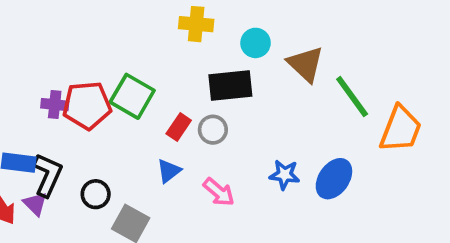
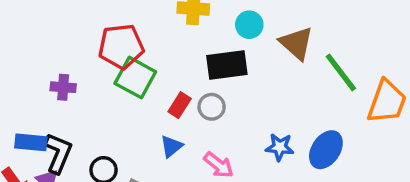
red pentagon: (87, 105) -> (121, 46), moved

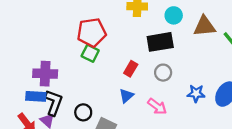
brown triangle: (297, 43) -> (204, 26), turned -45
green square: (135, 78) -> (90, 53), moved, size x0.7
purple cross: (63, 87) -> (45, 74), moved, size x1.5
gray circle: (212, 107) -> (163, 73), moved

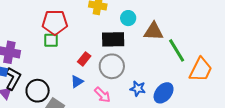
green square: (90, 53) -> (51, 40), turned -35
gray circle: (163, 73) -> (112, 66), size x1.6
black circle: (83, 112) -> (38, 91), size x1.5

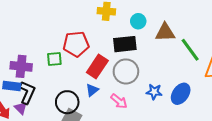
red pentagon: (55, 22) -> (76, 44), moved
green square: (51, 40) -> (54, 59), moved
red rectangle: (84, 59) -> (97, 66), size x1.6
black circle: (38, 91) -> (67, 102), moved

